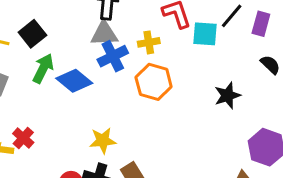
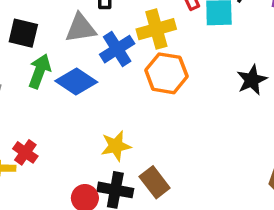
black square: (32, 34) -> (23, 33), turned -32
gray triangle: (104, 34) -> (81, 28), moved
yellow cross: (149, 42) -> (156, 29), size x1.5

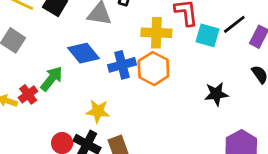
blue cross: (117, 49) -> (122, 65), moved
green arrow: (40, 71) -> (51, 79), moved

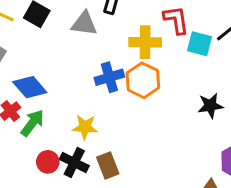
blue diamond: (83, 53) -> (30, 87), moved
green arrow: (51, 79) -> (32, 123), moved

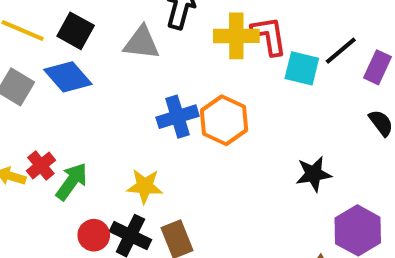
yellow cross: (145, 42) -> (236, 36), moved
blue diamond: (30, 87) -> (68, 77), moved
black star: (210, 106) -> (314, 174), moved

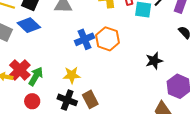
red cross: (41, 165) -> (20, 70), size x1.5
red circle: (94, 235) -> (32, 101), moved

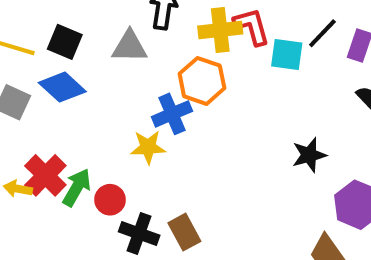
orange hexagon: (108, 39) -> (202, 81), moved
yellow star: (72, 75) -> (148, 147), moved
red circle: (32, 101) -> (110, 200), moved

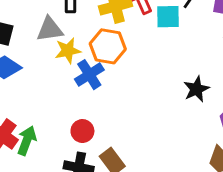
yellow star: (148, 147) -> (68, 51), moved
red circle: (110, 200) -> (82, 131), moved

